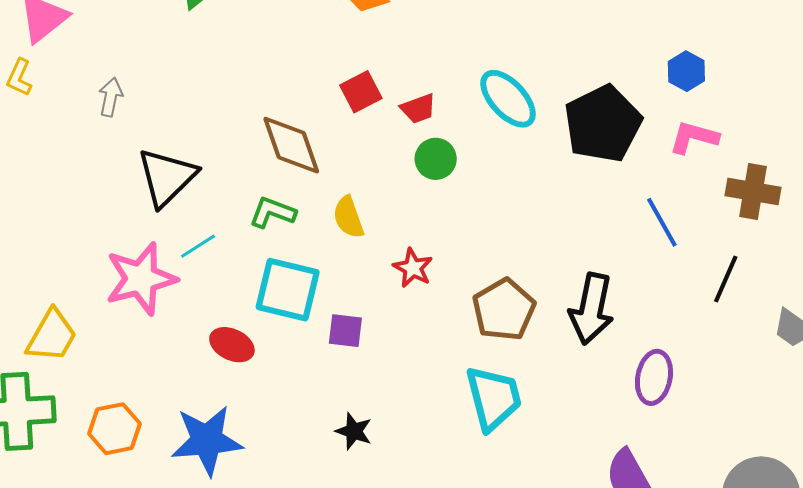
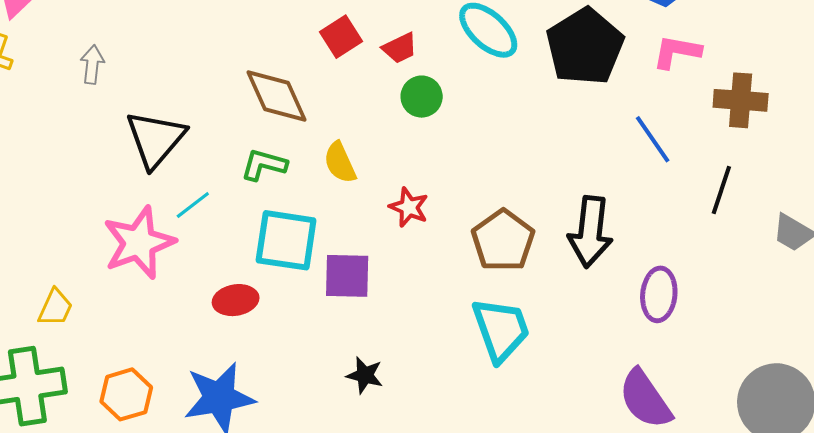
purple square: (345, 331) -> (347, 276), size x1.4
yellow trapezoid: (52, 336) -> (55, 308), size x0.7
red ellipse: (232, 345) -> (236, 300), turned -30

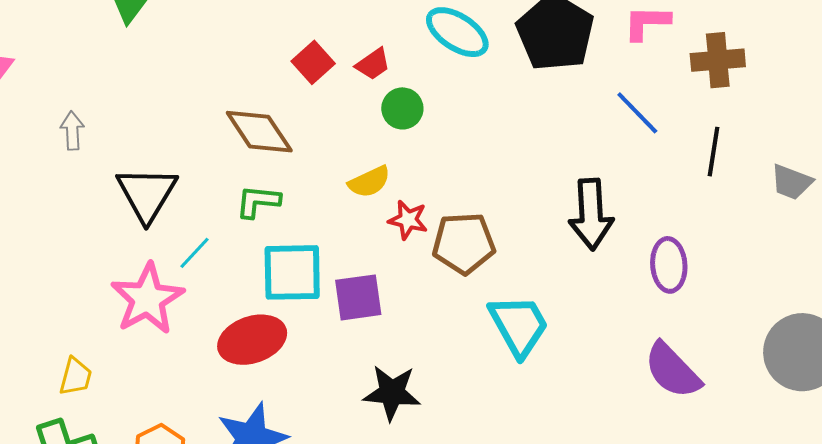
yellow semicircle: (340, 163) -> (369, 182), moved, turned -81
brown pentagon: (503, 241) -> (464, 243), moved, turned -30
red ellipse: (236, 300) -> (252, 340), size x1.5
black star: (365, 375) -> (392, 393), size x1.5

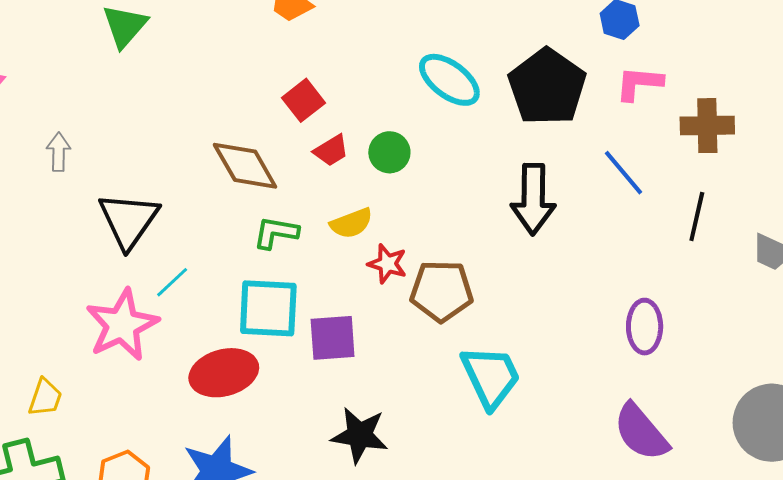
red trapezoid: (373, 64) -> (331, 150), moved
green L-shape: (258, 201) -> (276, 233), moved
black arrow: (591, 214) -> (533, 199), moved

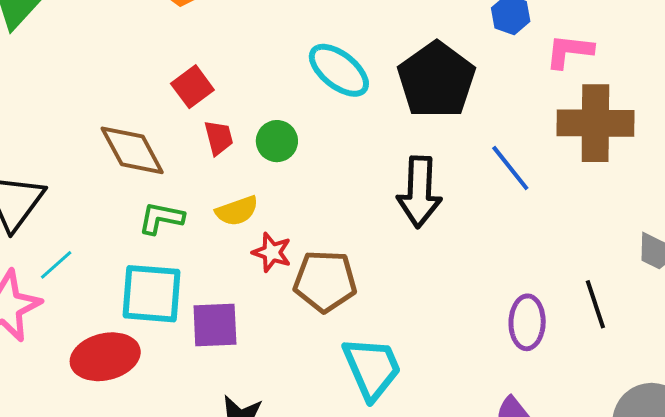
pink L-shape: (639, 83) -> (569, 51), moved
brown cross: (707, 126) -> (595, 123), size x1.4
red trapezoid: (331, 150) -> (219, 138), turned -75
black line: (697, 217) -> (595, 304), moved, turned -33

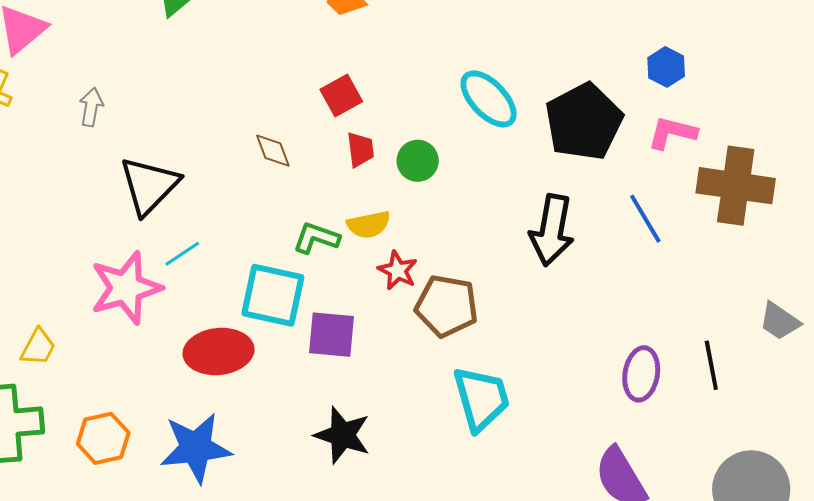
pink L-shape: (569, 51) -> (672, 133), moved
brown diamond: (132, 150) -> (273, 151), size x0.6
green L-shape: (161, 218) -> (316, 238), moved

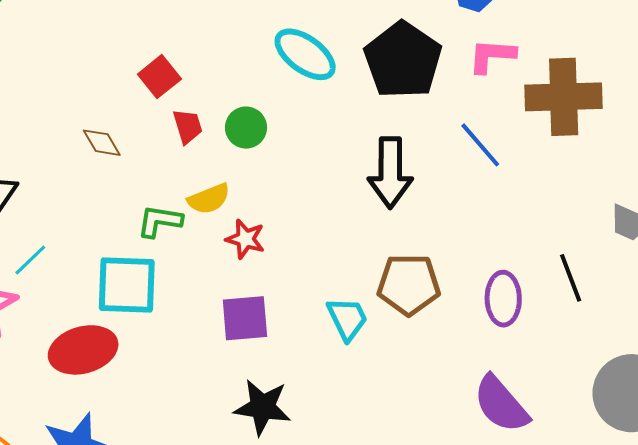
brown pentagon: (447, 306) -> (409, 284), moved
purple square: (332, 335) -> (245, 318), moved
cyan trapezoid: (481, 399) -> (347, 319), moved, size x0.7
black star: (342, 435) -> (262, 407), moved

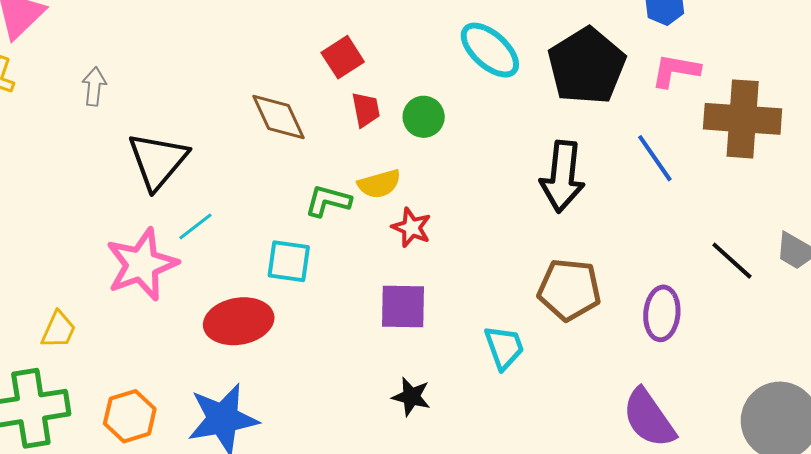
brown diamond: (102, 143) -> (279, 117), size x1.5
black line: (571, 278) -> (732, 261), moved, turned -33
cyan square: (127, 285) -> (289, 261), size x0.7
cyan trapezoid: (347, 319) -> (504, 347), moved
black star: (262, 407) -> (411, 397), size x0.7

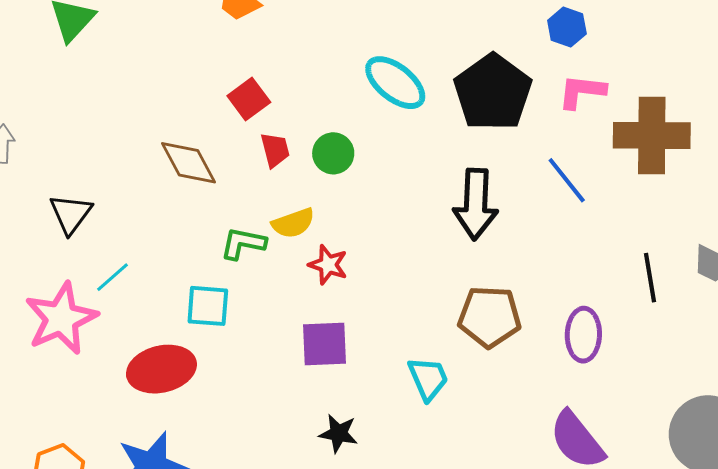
black triangle: (158, 161) -> (71, 214), size x0.7
black line: (732, 261) -> (650, 278), turned 42

